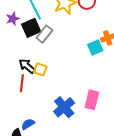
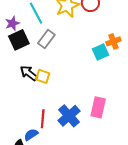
black square: (31, 28) -> (19, 40), moved
red line: (22, 83) -> (43, 119), moved

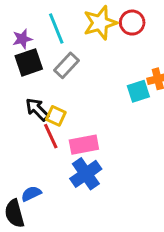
pink rectangle: (98, 107) -> (84, 145), moved, turned 60
red line: (43, 119) -> (51, 136), moved, turned -36

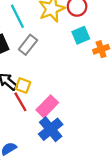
cyan square: (138, 91) -> (81, 35), moved
pink rectangle: (84, 145) -> (47, 106), turned -30

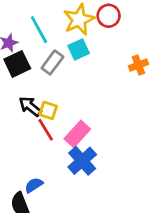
cyan square: (81, 35) -> (79, 49), moved

